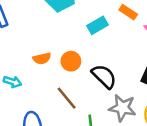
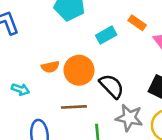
orange circle: (71, 61) -> (79, 70), size x1.5
brown line: (67, 98) -> (74, 107), turned -55

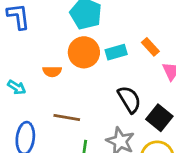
orange circle: (79, 70) -> (84, 52), moved
black semicircle: (112, 86) -> (129, 99), moved

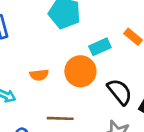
orange circle: (84, 52) -> (80, 71), moved

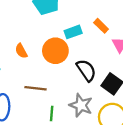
orange semicircle: (39, 75) -> (21, 51), turned 64

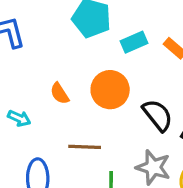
cyan rectangle: (73, 32) -> (134, 42), moved

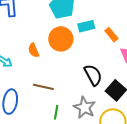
orange circle: (110, 90) -> (61, 39), moved

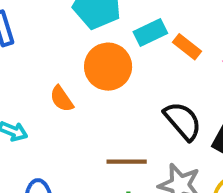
orange rectangle: (111, 35) -> (187, 47), moved
brown line: (43, 87) -> (127, 162), moved

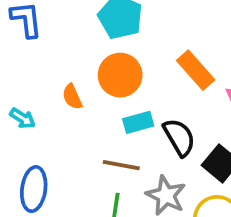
cyan rectangle: (150, 32) -> (138, 122), moved
orange rectangle: (187, 47) -> (196, 70), size x1.5

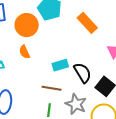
orange rectangle: (196, 70) -> (87, 23), moved
orange circle: (120, 75) -> (27, 25), moved

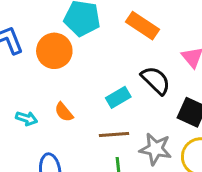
orange semicircle: (24, 52) -> (64, 112), moved
black semicircle: (83, 73) -> (156, 80), moved

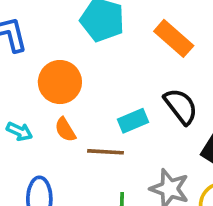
orange circle: (54, 51) -> (60, 82), moved
brown line: (114, 135) -> (106, 152), moved

